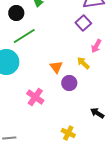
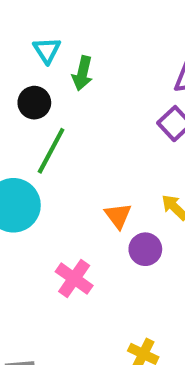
green line: (24, 36) -> (51, 151), turned -30

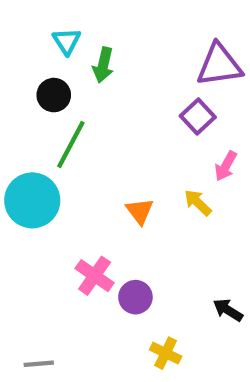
purple circle: (145, 249) -> (135, 297), moved

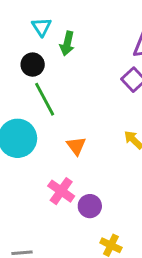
green line: (71, 144) -> (45, 99), turned -56
orange triangle: (140, 211) -> (76, 146), moved

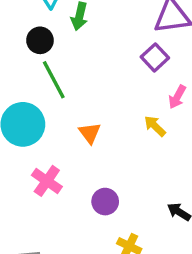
pink cross: (61, 191) -> (47, 181), moved

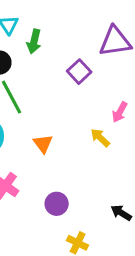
purple square: (155, 57) -> (79, 72), moved

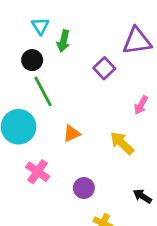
yellow arrow: (100, 138) -> (122, 143), moved, size x1.4
orange triangle: (43, 144) -> (72, 134), turned 42

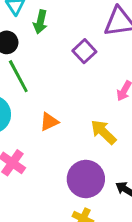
purple circle: (84, 188) -> (86, 179), moved, size x1.6

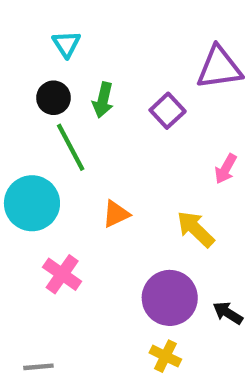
green arrow: (40, 22) -> (103, 100), moved

